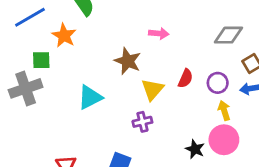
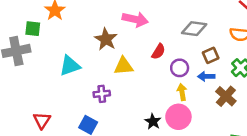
pink arrow: (159, 33) -> (135, 19), size x1.5
red semicircle: (185, 78) -> (158, 52), moved
yellow triangle: (152, 89) -> (124, 66), turned 36
purple cross: (142, 122) -> (102, 94), moved

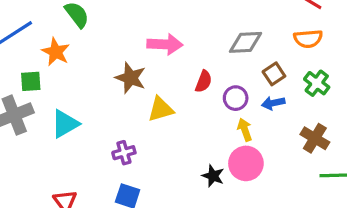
cyan triangle: (70, 66) -> (65, 124), moved
purple cross: (102, 94) -> (124, 153), moved
brown cross: (226, 96) -> (315, 138), moved

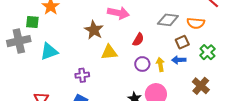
orange semicircle: (308, 39) -> (196, 23), moved
purple circle: (236, 98) -> (142, 64), moved
yellow arrow: (245, 130) -> (160, 64), moved

